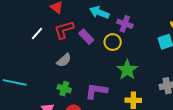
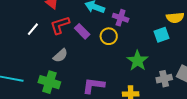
green star: (127, 70) -> (138, 61), moved
green cross: (64, 89) -> (49, 82), moved, size x1.5

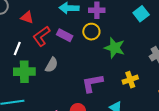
green star: (138, 61) -> (115, 48), moved
green cross: (49, 82) -> (24, 72), moved

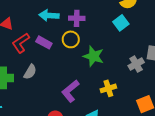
purple L-shape: (92, 83) -> (70, 91), turned -30

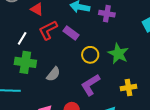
yellow circle: (71, 39) -> (90, 55), moved
gray semicircle: (30, 72) -> (53, 74), moved

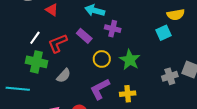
purple cross: (107, 14) -> (113, 29), moved
red L-shape: (48, 30) -> (58, 43), moved
yellow cross: (129, 87) -> (128, 94), moved

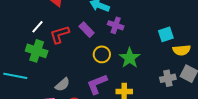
yellow semicircle: (176, 15) -> (182, 50), moved
gray semicircle: (64, 76) -> (63, 85), moved

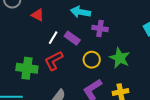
white line: (37, 27) -> (53, 38), moved
red L-shape: (59, 34) -> (54, 61), moved

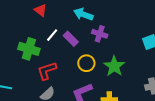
red L-shape: (54, 61) -> (47, 71), moved
green cross: (27, 68) -> (29, 49), moved

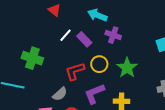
green cross: (29, 49) -> (32, 58), moved
red L-shape: (47, 71) -> (75, 71), moved

